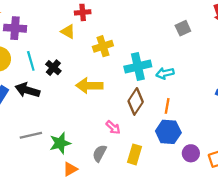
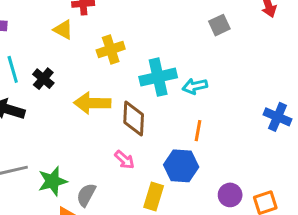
brown diamond: (136, 101) -> (134, 118), moved, turned -30
blue hexagon: (168, 132) -> (181, 166), moved
gray semicircle: (100, 153) -> (86, 195), moved

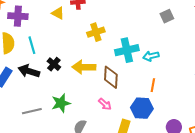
yellow triangle: (63, 30) -> (58, 13), moved
black cross: (43, 79) -> (54, 64), moved
green star: (52, 181) -> (61, 103), moved

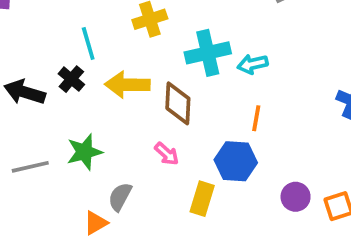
cyan line: (32, 45) -> (88, 44), moved

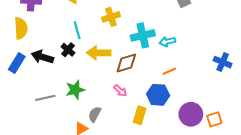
brown diamond: (178, 103) -> (126, 63), turned 70
orange line: (256, 118) -> (169, 71), turned 56
purple circle: (296, 197) -> (191, 114), size x1.5

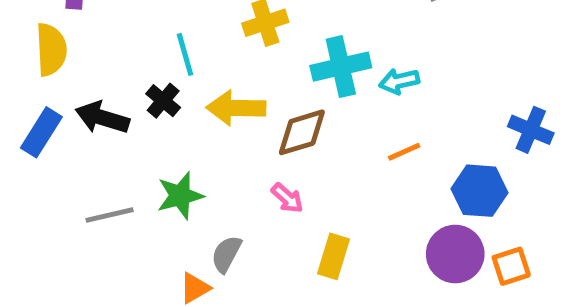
blue hexagon: (158, 95) -> (480, 191), moved

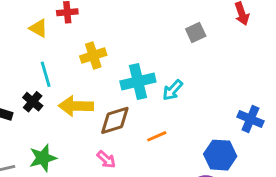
cyan arrow: (399, 81) -> (173, 90), turned -35
orange line: (404, 152) -> (157, 136), moved

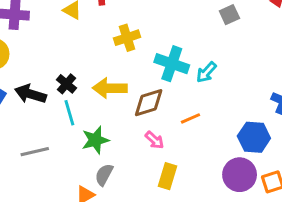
cyan line: (46, 74) -> (69, 113), moved
cyan cross: (138, 82) -> (172, 64), turned 32
green star: (43, 158) -> (95, 140), moved
pink arrow: (106, 159) -> (154, 140), moved

